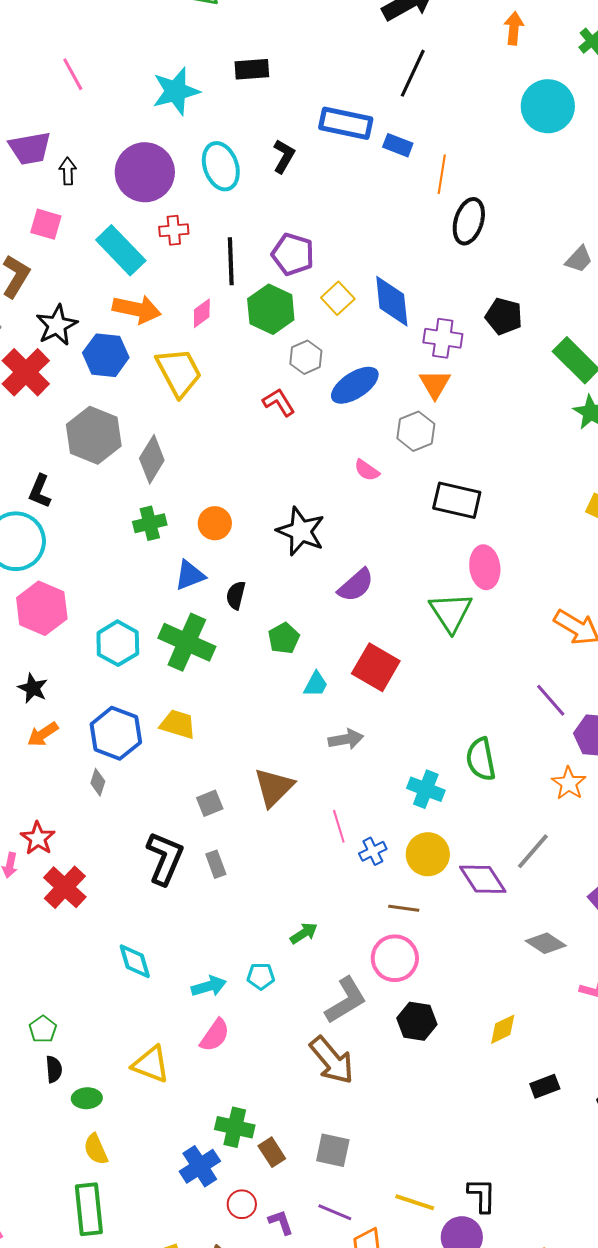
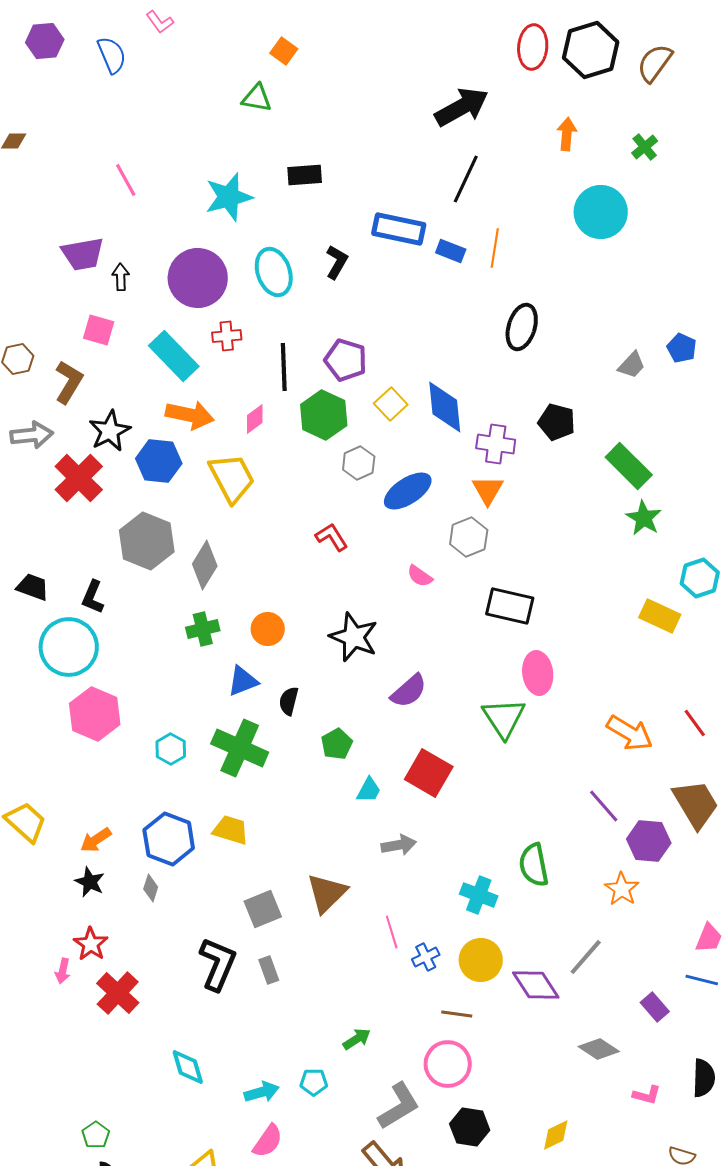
orange line: (442, 174) -> (495, 248), moved
red L-shape: (279, 402) -> (332, 537), moved
cyan hexagon: (118, 643) -> (171, 749), size x0.7
black star: (33, 688) -> (90, 882), moved
gray square: (210, 803) -> (263, 909), size x1.4

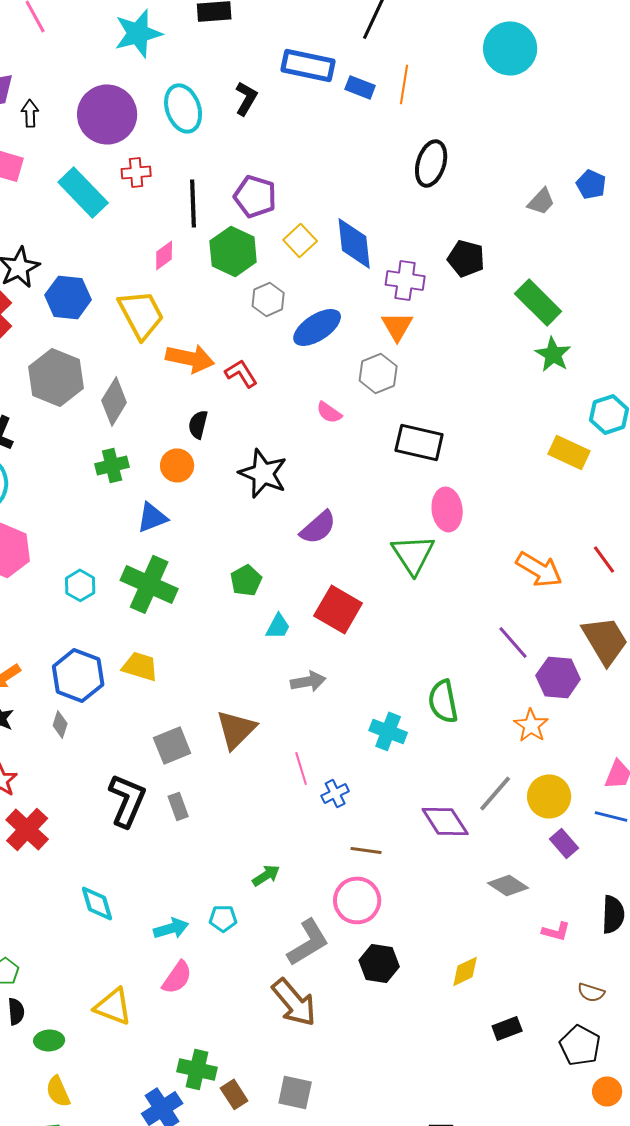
orange arrow: (190, 415) -> (190, 358), moved
black semicircle: (289, 701) -> (198, 424), moved
yellow circle: (481, 960) -> (549, 796), moved

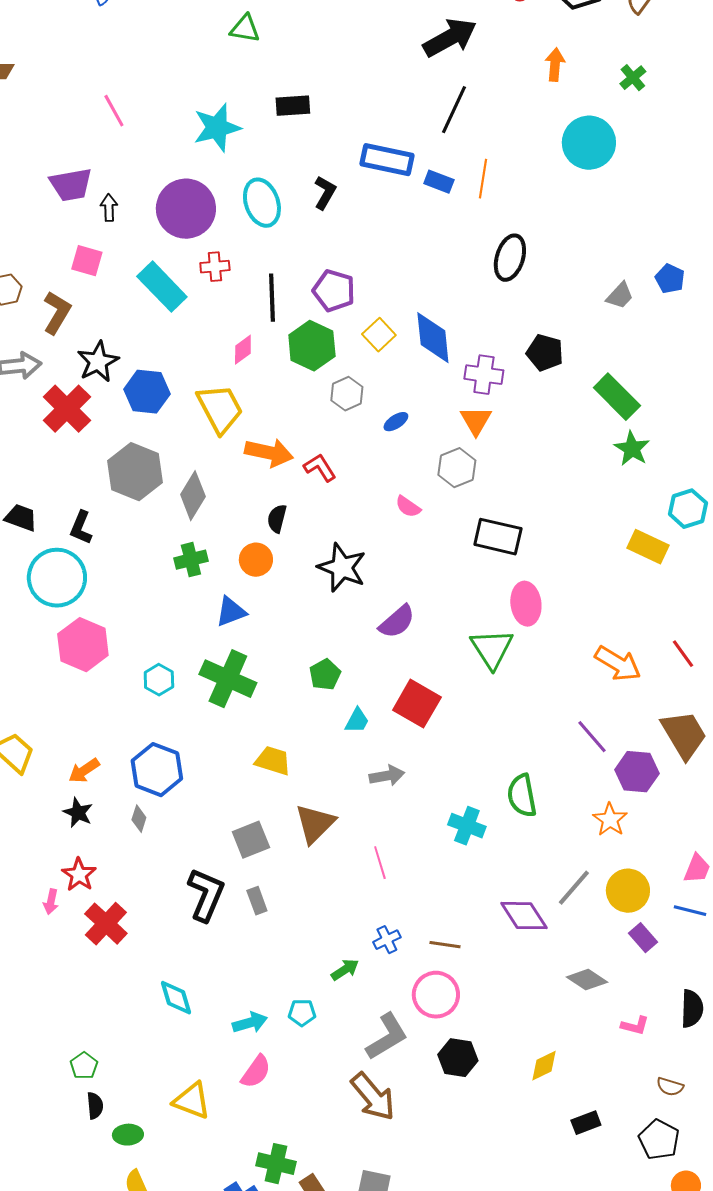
blue ellipse: (317, 327) -> (396, 422), size x0.5
yellow trapezoid: (140, 666) -> (273, 761), moved
blue cross: (335, 793) -> (387, 940), moved

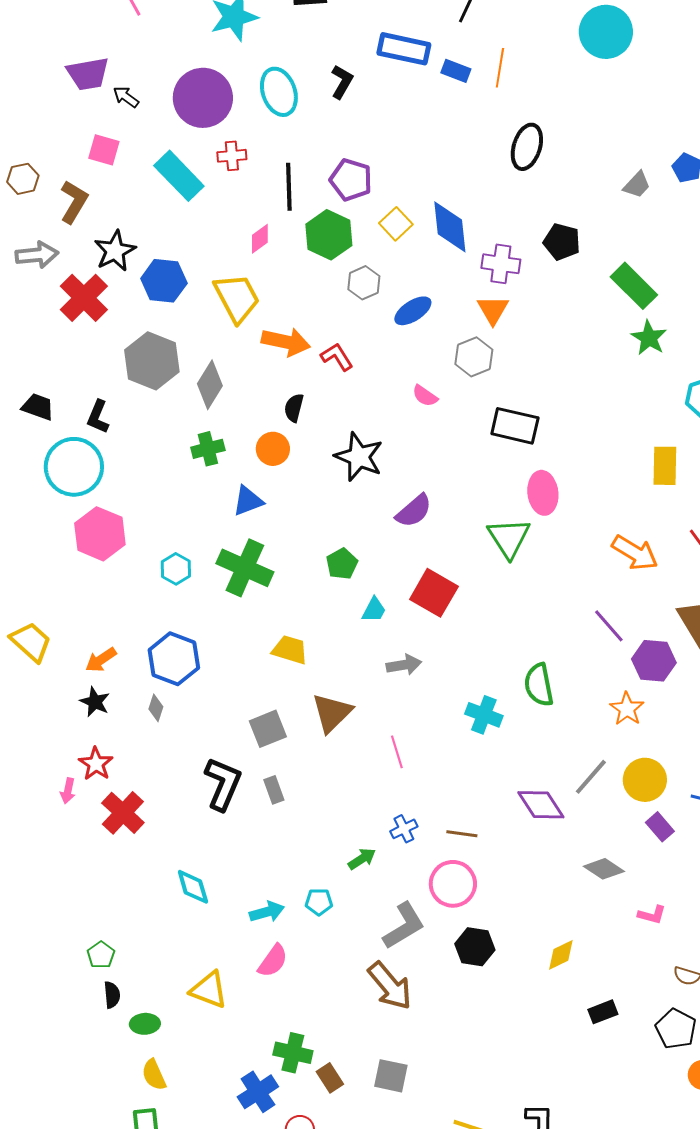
black arrow: (109, 208) -> (126, 97), turned -52
blue ellipse: (396, 422) -> (413, 311), size x1.5
yellow rectangle: (648, 547) -> (665, 466), moved, turned 66

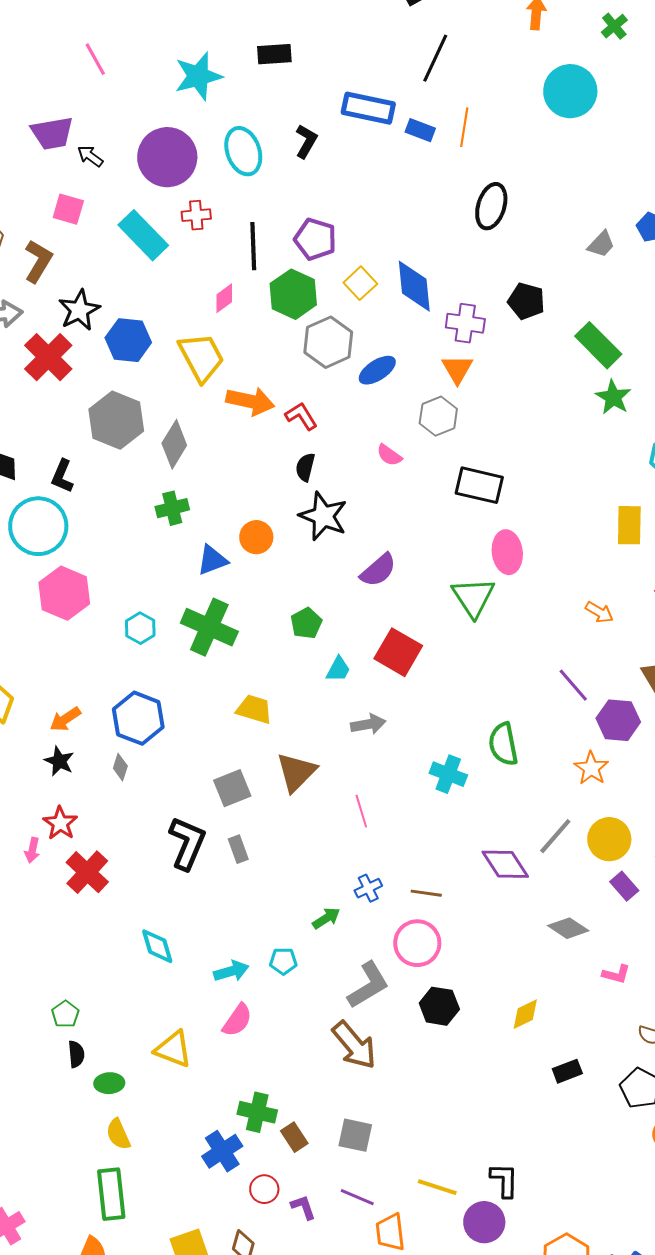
gray hexagon: (364, 283) -> (328, 342), size x1.5
black semicircle: (294, 408) -> (305, 467), moved
orange circle: (273, 449) -> (256, 537), moved
orange arrow: (635, 553) -> (599, 612), size x0.6

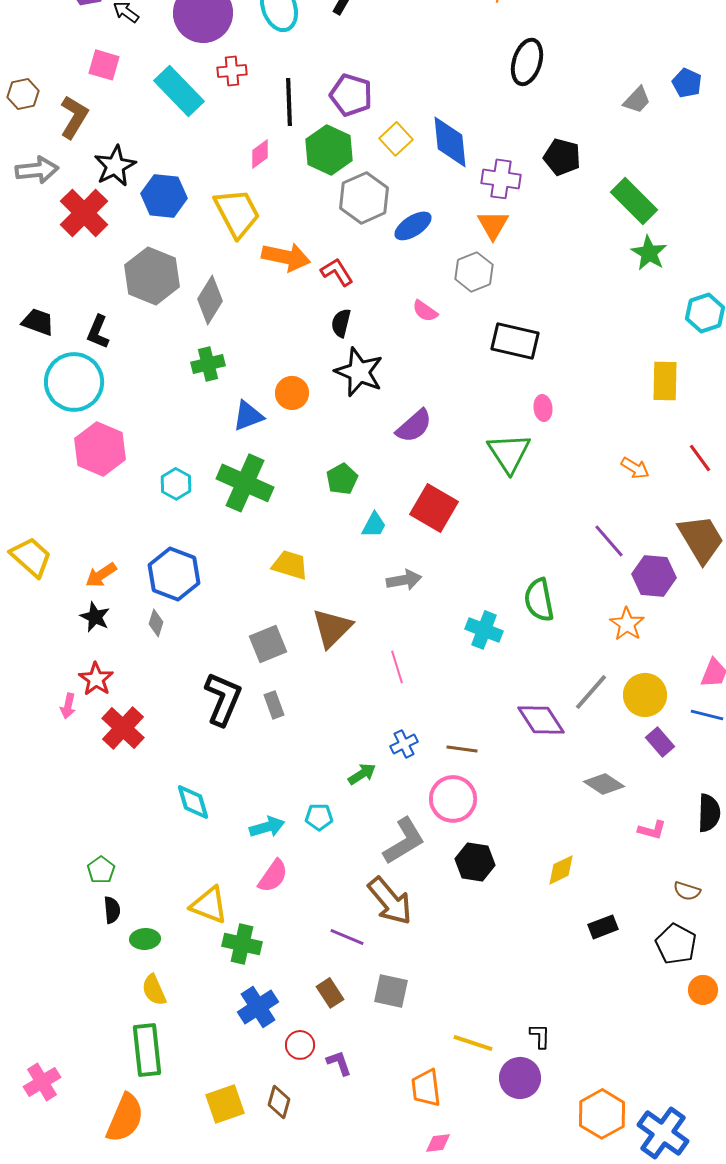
pink ellipse: (507, 552) -> (543, 408), size x0.6
green cross: (257, 1112) -> (242, 944), moved
black L-shape: (504, 1180) -> (540, 1036), size x0.7
purple line: (357, 1197) -> (347, 937), moved

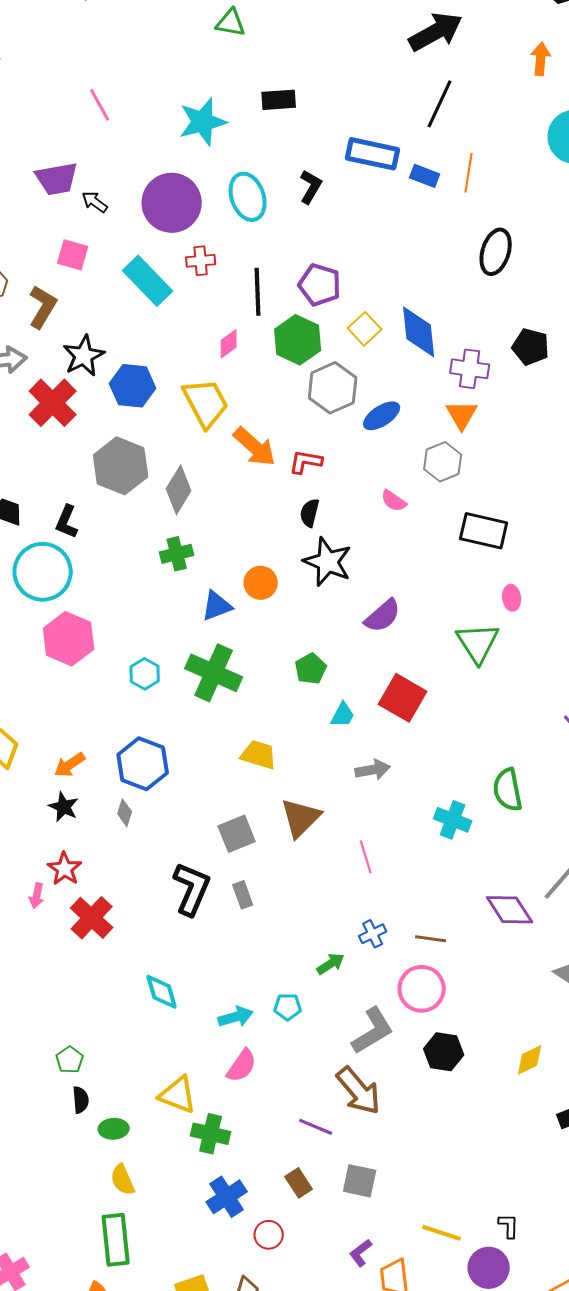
orange arrow: (286, 257) -> (255, 447), turned 30
red L-shape: (337, 272) -> (306, 462), turned -48
purple L-shape: (339, 1063) -> (361, 1253), moved, turned -108

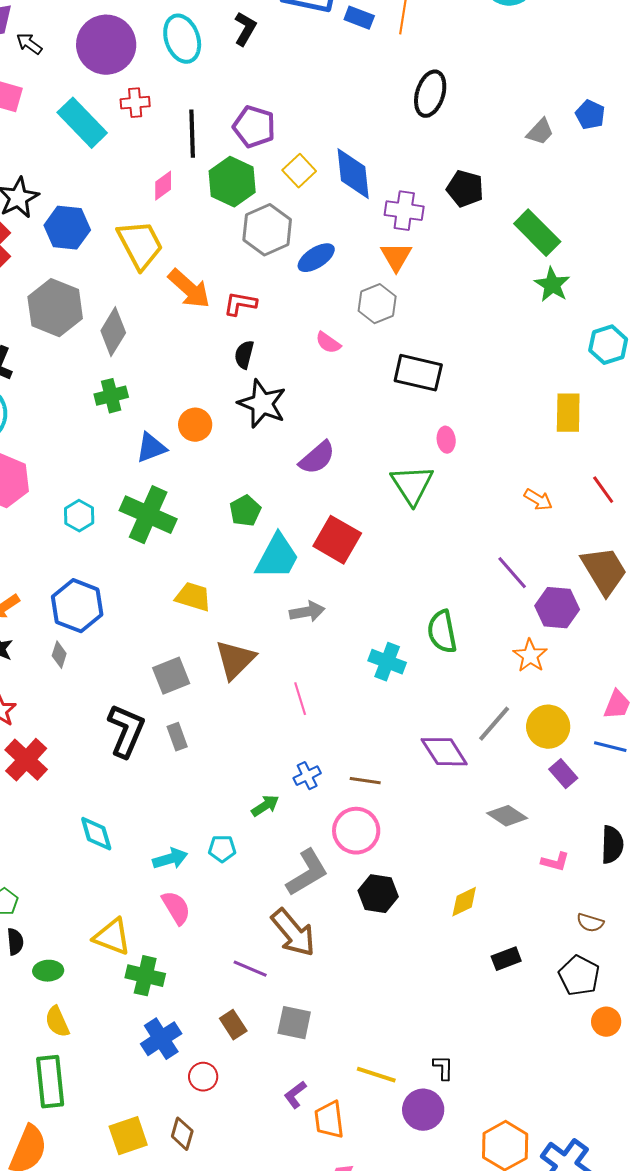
cyan trapezoid: (343, 715) -> (277, 557), size x1.8
pink semicircle: (242, 1066) -> (176, 908), turned -66

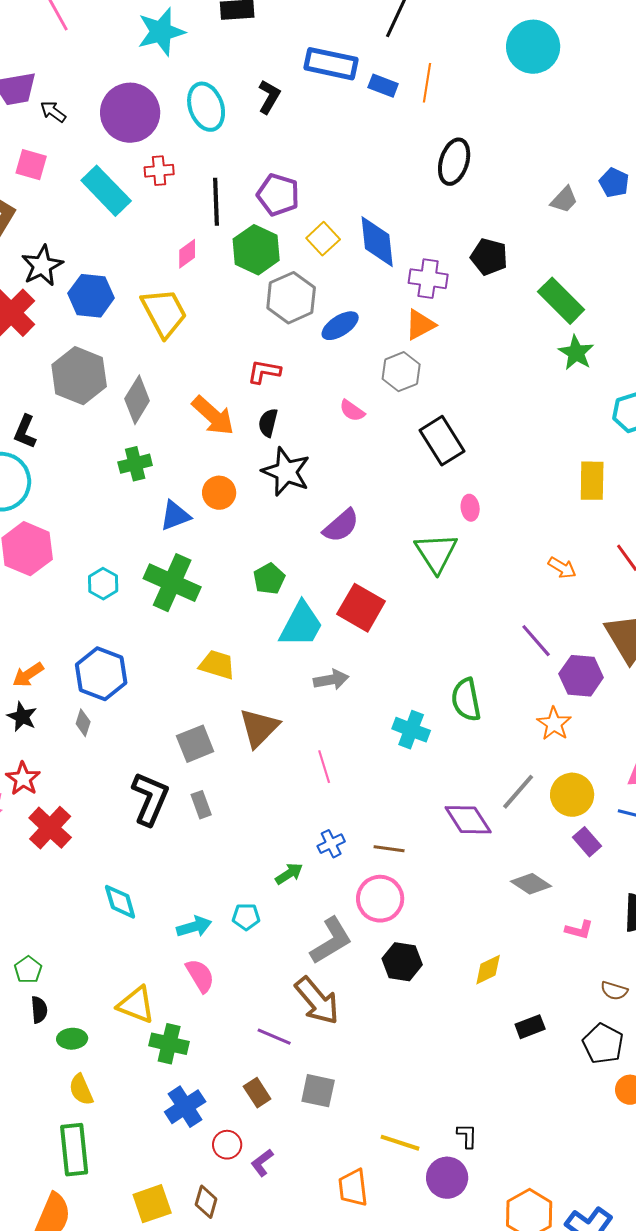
orange triangle: (396, 257) -> (420, 325), turned 32
orange arrow: (189, 289) -> (213, 416), moved
black rectangle: (418, 373) -> (442, 441), turned 45
purple L-shape: (295, 1095) -> (262, 1163), moved

